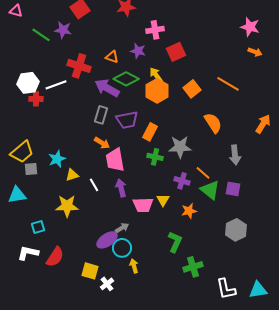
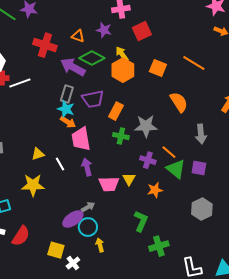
white line: (56, 85) -> (20, 83), moved
orange square: (192, 89) -> (158, 68), turned -30
cyan star: (57, 159) -> (66, 109), moved, turned -30

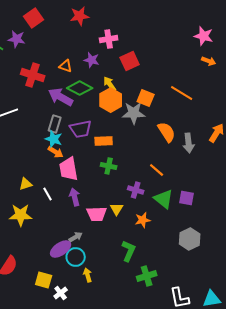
orange rectangle: (116, 111) -> (104, 141), turned 60
gray star: (146, 126) -> (134, 113), moved
gray arrow: (201, 134) -> (189, 143), moved
orange line: (169, 152) -> (157, 170), moved

